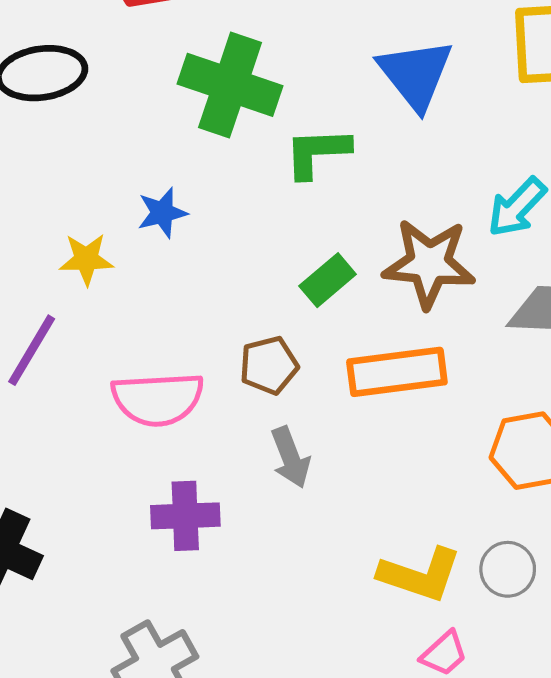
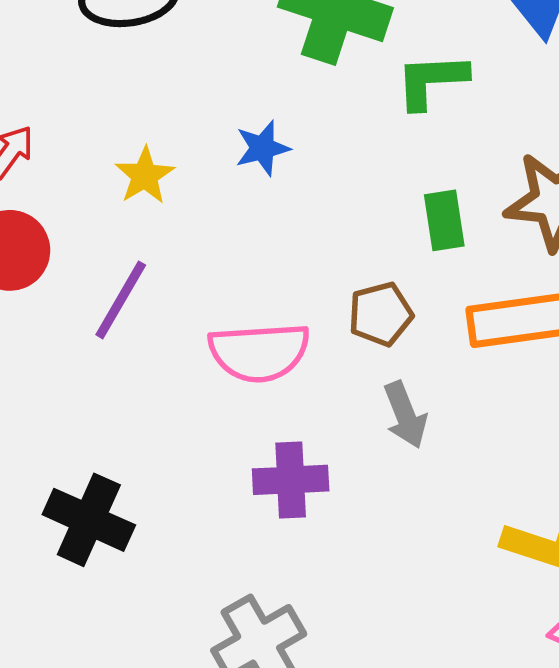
yellow star: (86, 259) -> (145, 176), moved, turned -30
green rectangle: (328, 280) -> (444, 220), turned -58

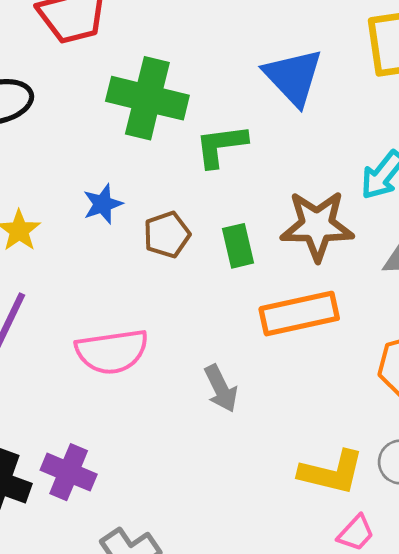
brown pentagon: (381, 314) -> (167, 235), moved
purple cross: (291, 480) -> (69, 472), moved, turned 30

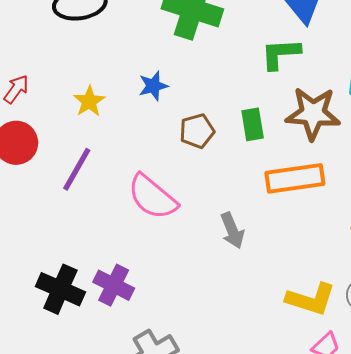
green L-shape: (221, 146) -> (281, 54), moved
brown pentagon: (167, 235) -> (197, 131), moved
pink semicircle: (112, 352) -> (152, 197), turned 44

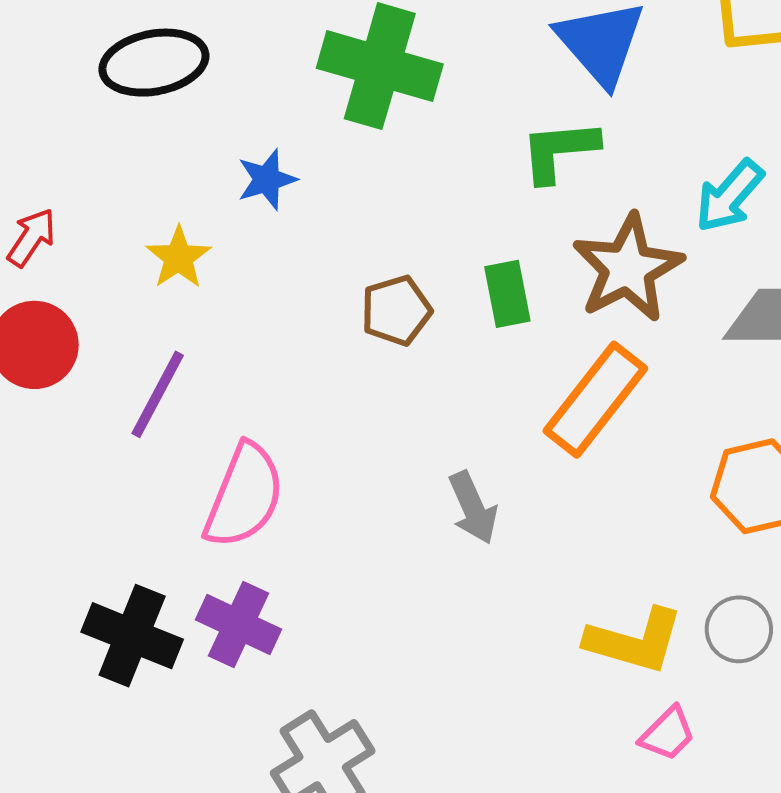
blue star: (153, 86) -> (267, 179), moved
brown star: (313, 113) -> (628, 268), turned -30
orange rectangle: (295, 178) -> (595, 400), turned -42
pink semicircle: (152, 197) -> (244, 496), moved, turned -106

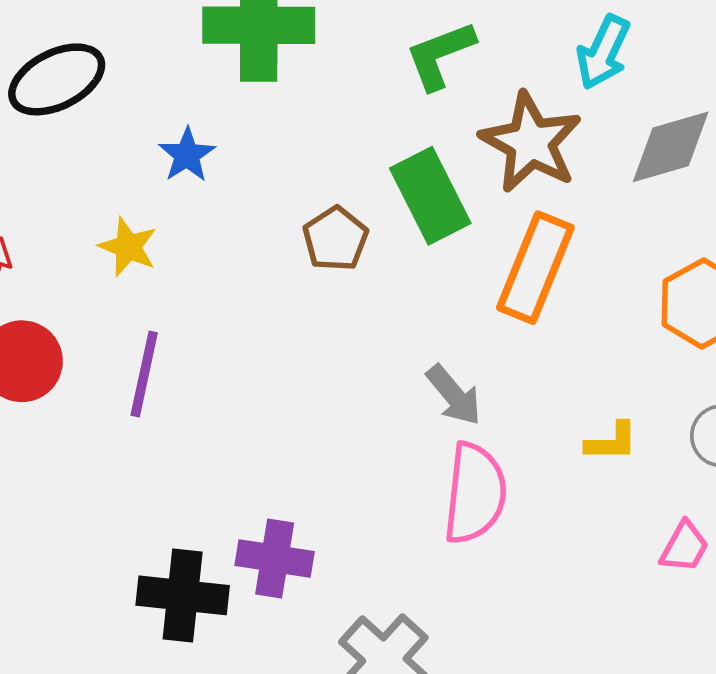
green rectangle: (507, 294) -> (430, 196), size x1.5
pink semicircle: (244, 496) -> (475, 493), moved
yellow L-shape: (634, 641) -> (612, 442), moved, size x0.6

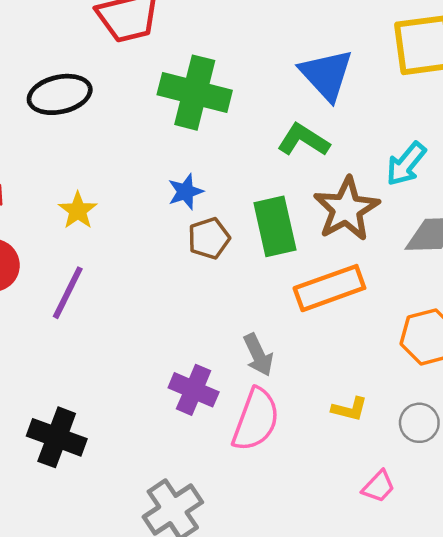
green L-shape: (440, 55) -> (303, 140), turned 39
blue star: (187, 155) -> (185, 192), moved
orange rectangle: (535, 268) -> (329, 288), turned 34
purple cross: (275, 559) -> (194, 390), moved

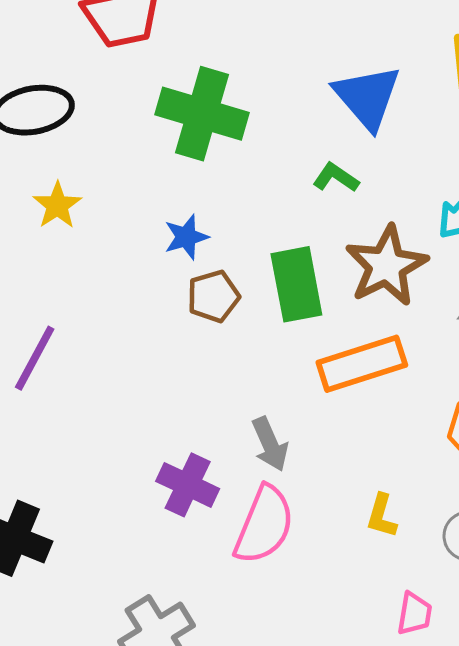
green L-shape: (303, 140) -> (336, 178), size x0.7
yellow star: (78, 211) -> (57, 205), moved
yellow L-shape: (350, 409) -> (382, 516), turned 90
pink trapezoid: (378, 486) -> (414, 614), turned -36

